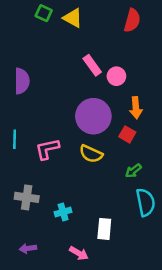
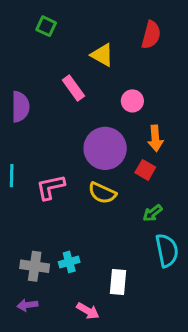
yellow triangle: (73, 18) -> (102, 55), moved
pink rectangle: (92, 65) -> (73, 88), moved
gray cross: (27, 197) -> (35, 266), moved

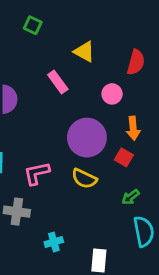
red semicircle: (151, 35) -> (136, 62), moved
gray cross: (35, 266) -> (17, 212), moved

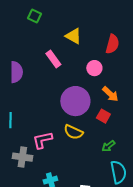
orange arrow: (133, 128) -> (110, 94), turned -42
pink L-shape: (37, 173) -> (42, 140), moved

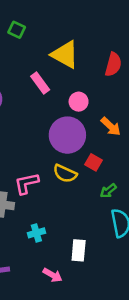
yellow triangle: (73, 36) -> (65, 55), size x1.4
pink circle: (94, 68) -> (79, 102), moved
red square: (103, 116) -> (93, 162), moved

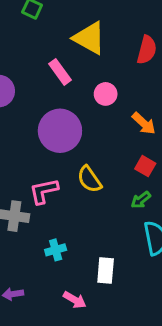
purple circle: (67, 135) -> (60, 131), moved
red square: (93, 162) -> (145, 166), moved
yellow semicircle: (65, 173) -> (89, 179), turned 30

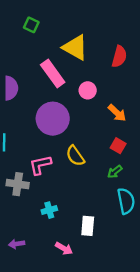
pink rectangle: (60, 72) -> (53, 73), size x1.4

